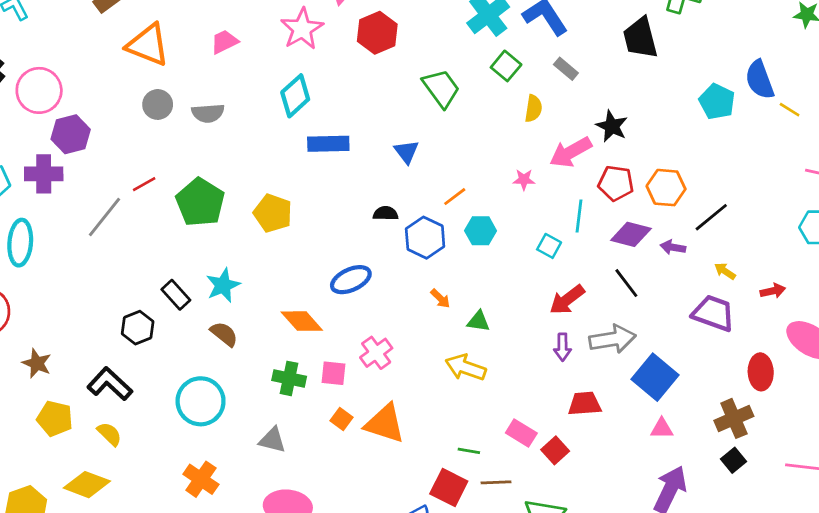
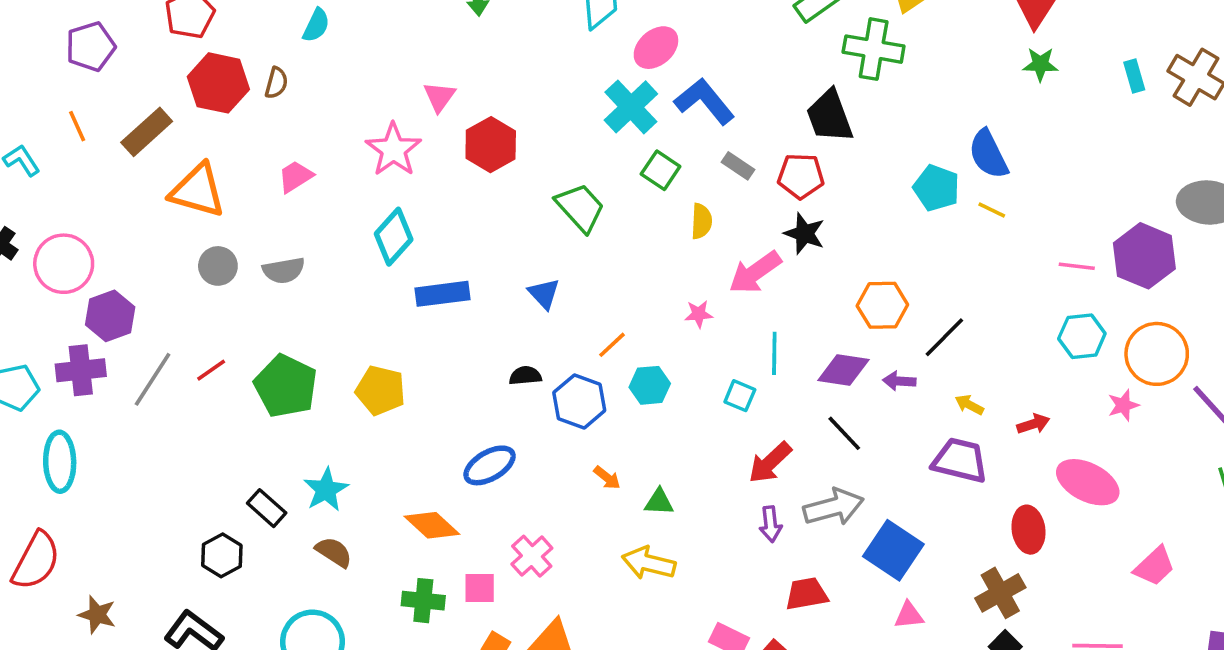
yellow line: (790, 110) -> (992, 210), moved
red pentagon: (616, 183) -> (801, 176), moved
gray line: (105, 217) -> (153, 379), moved

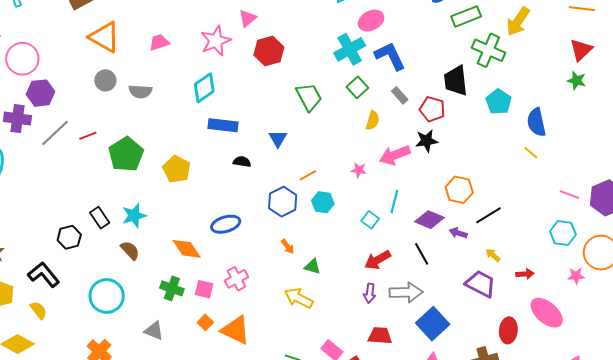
cyan pentagon: (936, 188) -> (499, 102), moved
black star: (804, 234) -> (427, 141), turned 30
black semicircle: (525, 376) -> (242, 162), moved

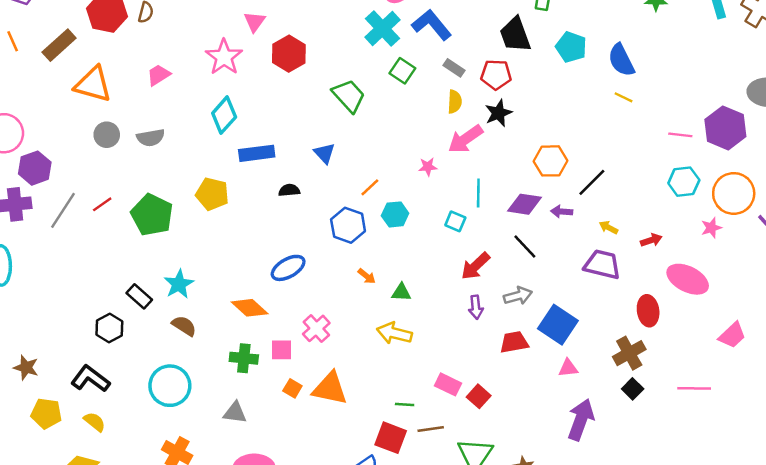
yellow semicircle: (373, 120) -> (455, 102), moved
yellow pentagon: (177, 169) -> (212, 194), moved
gray arrow: (406, 292) -> (518, 296), size x0.7
red trapezoid: (380, 336) -> (514, 342), moved

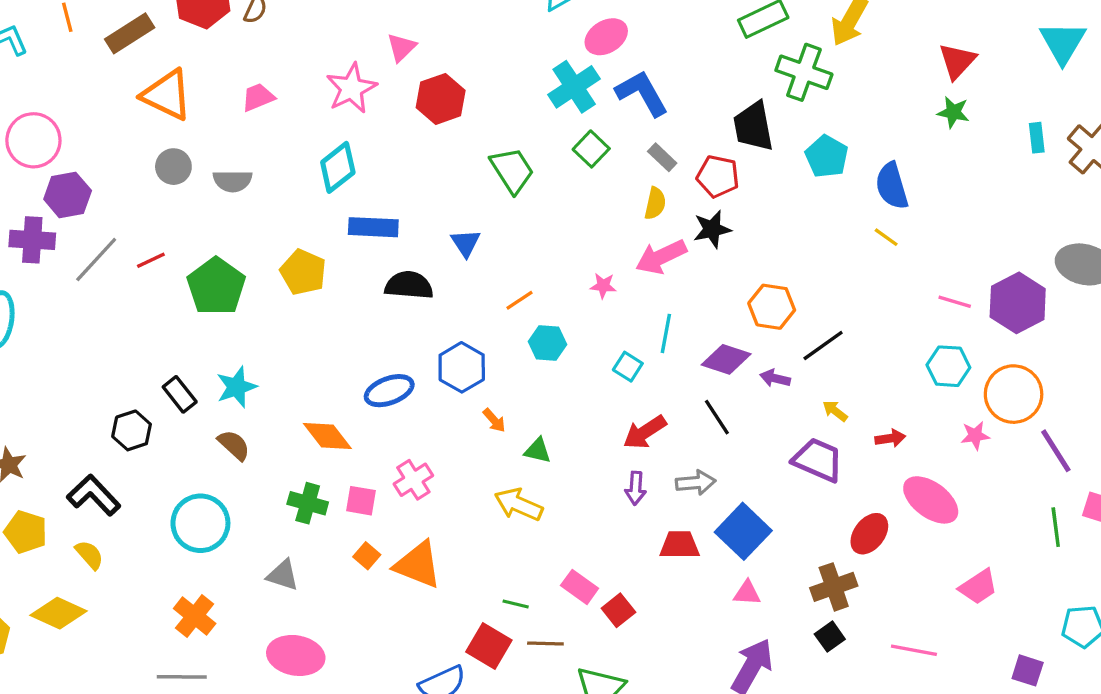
black semicircle: (289, 190) -> (409, 285), size x1.6
blue hexagon: (348, 225) -> (462, 367), moved
red ellipse: (648, 311) -> (869, 534), turned 36

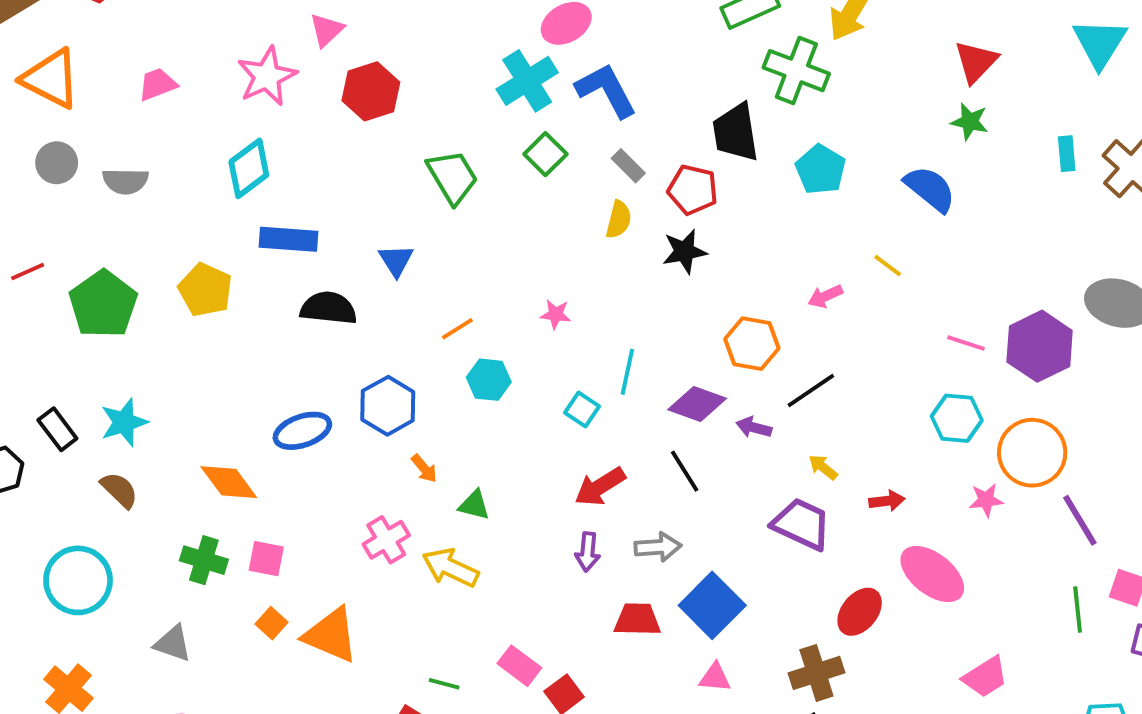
blue semicircle: (892, 186) -> (930, 189), moved, turned 144
pink arrow: (661, 257) -> (825, 296), moved, size x0.6
pink cross: (413, 480) -> (386, 540), moved

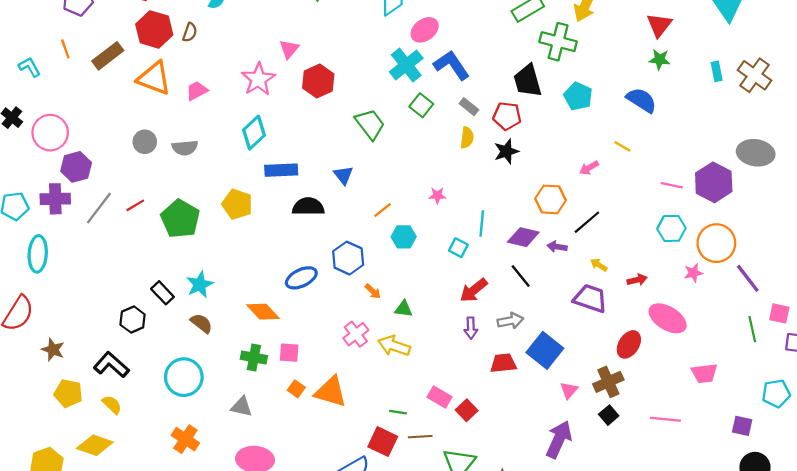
orange triangle: (51, 79) -> (154, 78), moved
pink triangle: (715, 677) -> (569, 390), moved, turned -48
pink trapezoid: (985, 677) -> (704, 373), turned 32

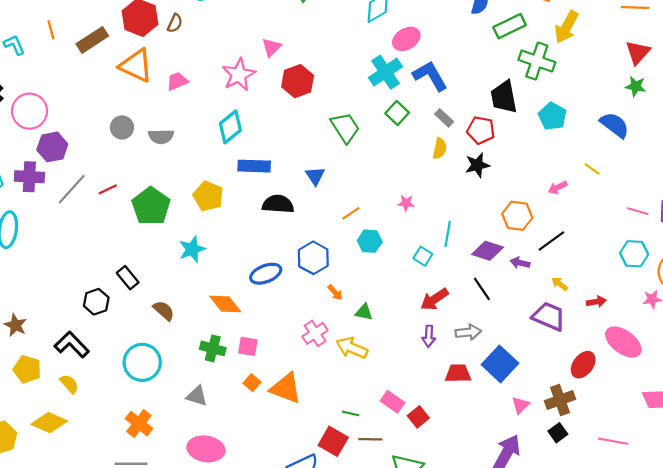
cyan star: (200, 284) -> (192, 249), moved

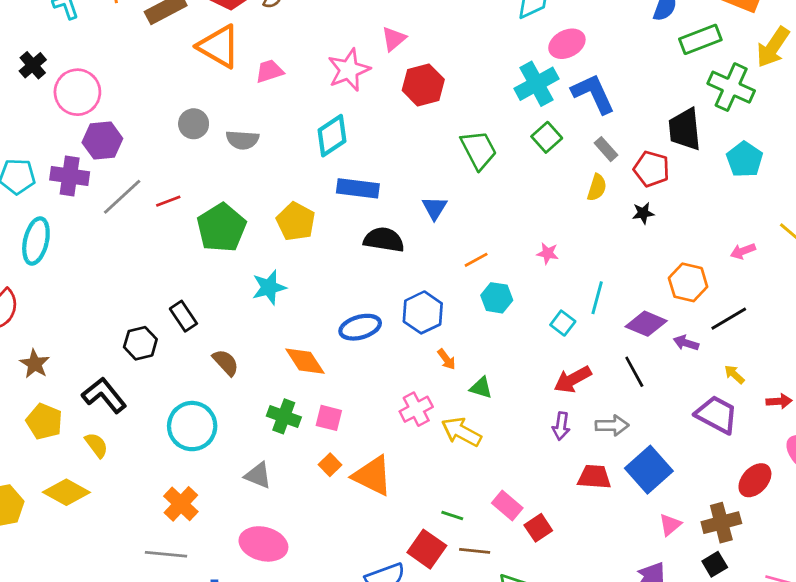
black star: (477, 165) -> (643, 213), size x0.7

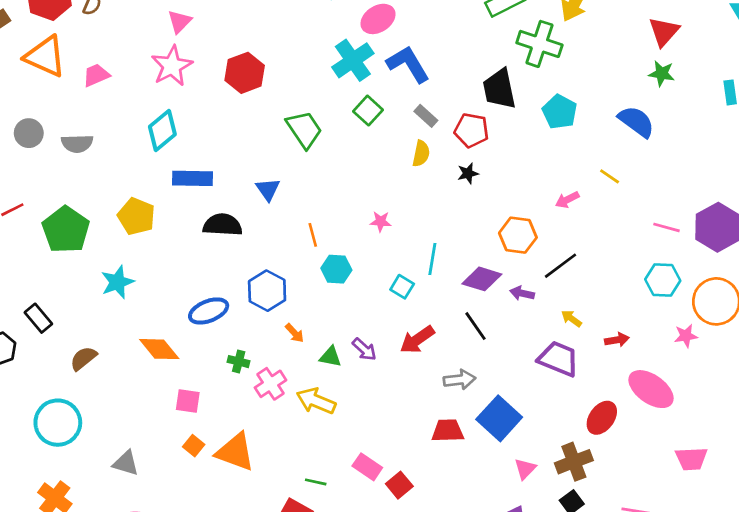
pink triangle: (394, 39) -> (180, 22), moved
orange line: (476, 260) -> (313, 235), turned -70
brown semicircle: (226, 362) -> (83, 358), turned -80
green cross: (284, 416) -> (239, 362), moved, size x0.7
purple arrow: (561, 426) -> (364, 349), moved, turned -50

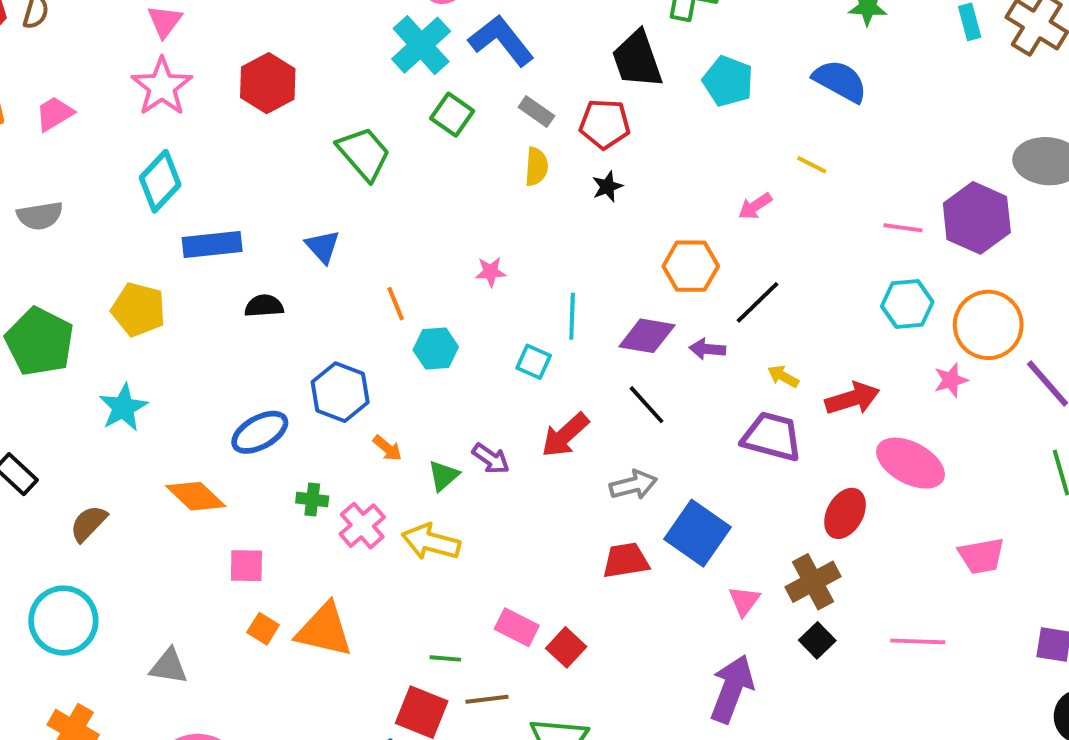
black semicircle: (223, 225) -> (264, 306), size x0.7
red arrow: (617, 340) -> (852, 398), size x1.5
green triangle: (330, 357) -> (443, 476), turned -45

